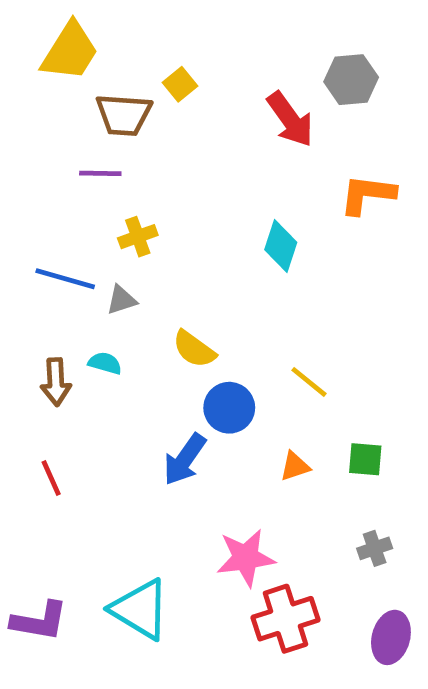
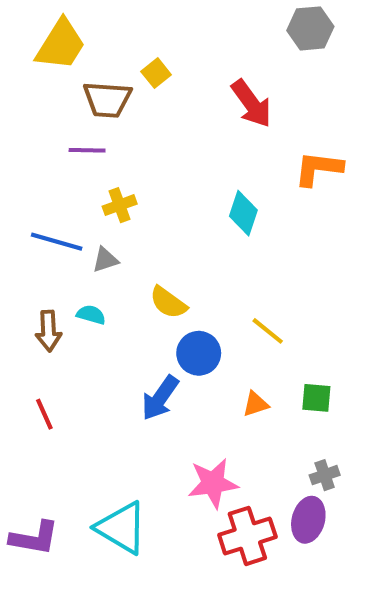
gray hexagon: (351, 80) -> (310, 28), moved
purple ellipse: (391, 637) -> (308, 520), moved

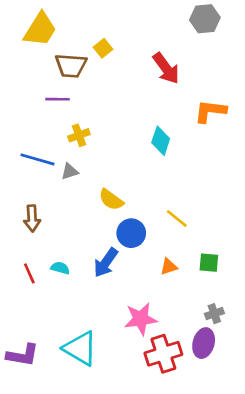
cyan semicircle: (91, 315) -> (60, 268), moved

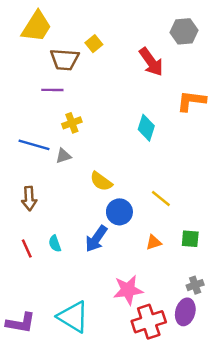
gray hexagon: (205, 19) -> (184, 31), moved
cyan semicircle: (60, 268) -> (55, 244), turned -126

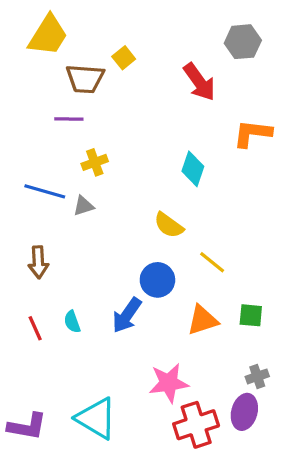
yellow semicircle: (101, 181) -> (169, 225), moved
orange triangle: (154, 242) -> (203, 320), size x1.5

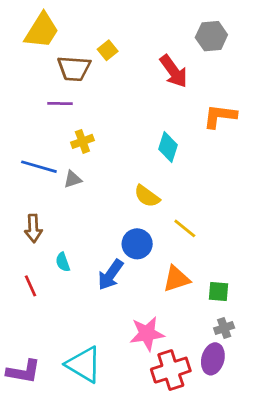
green square: (251, 315) -> (218, 292), moved
cyan semicircle: (72, 322) -> (63, 262), moved

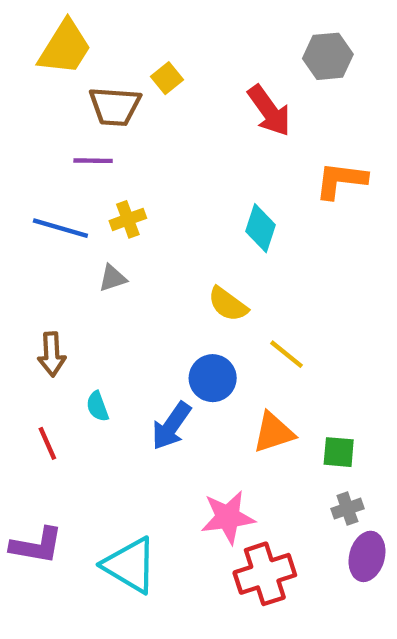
blue line: (39, 167) -> (60, 228), moved
purple ellipse: (213, 359) -> (367, 556), moved
purple L-shape: (23, 372) -> (37, 546), moved

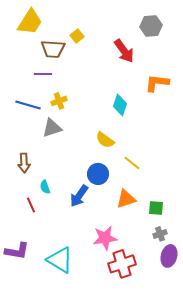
gray triangle: (113, 278) -> (52, 128), size x1.5
red line: (47, 443) -> (31, 205), moved

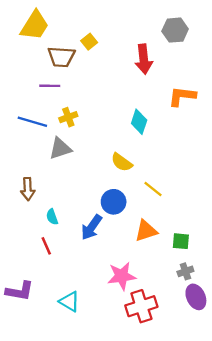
red arrow: (124, 51) -> (144, 59), turned 30
red line: (31, 205) -> (46, 246), moved
purple ellipse: (169, 256) -> (196, 297), turned -40
cyan triangle: (60, 260) -> (69, 302), size x0.7

